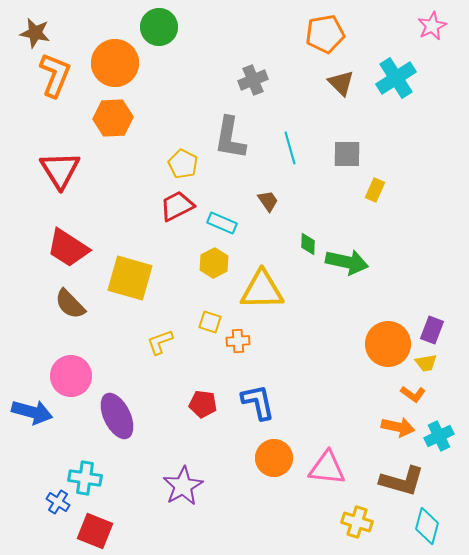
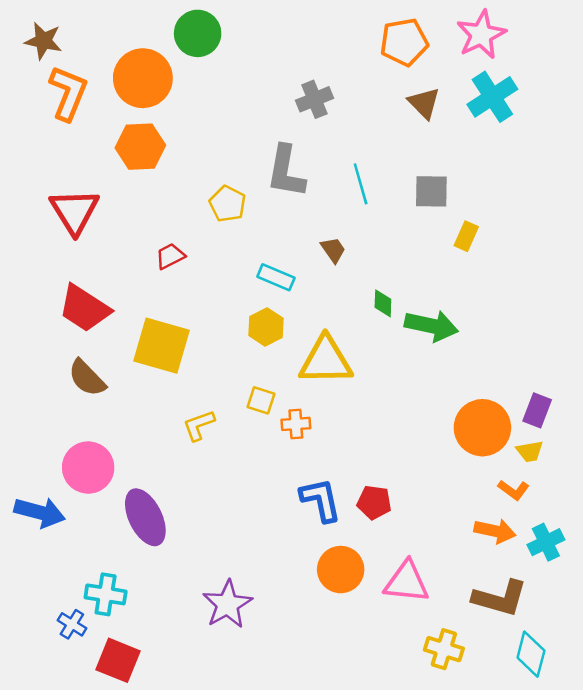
pink star: (432, 26) -> (481, 35), moved, size x1.4
red trapezoid: (177, 206) -> (170, 256), moved, size x0.7
red pentagon: (203, 404) -> (374, 502), moved

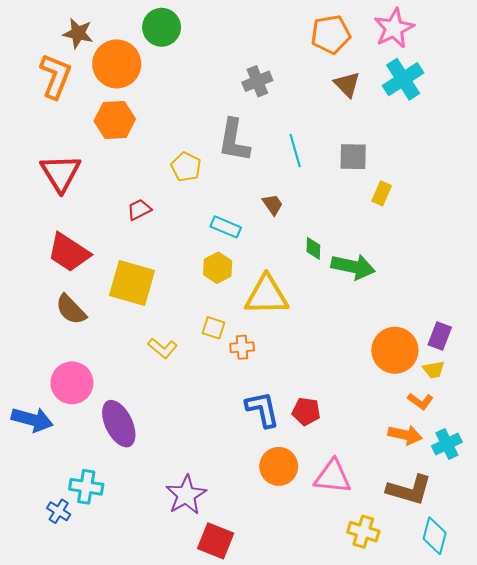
brown star: (43, 41) -> (78, 33), moved
yellow L-shape: (199, 425) -> (163, 348), turned -120
red square: (118, 660) -> (216, 541), moved

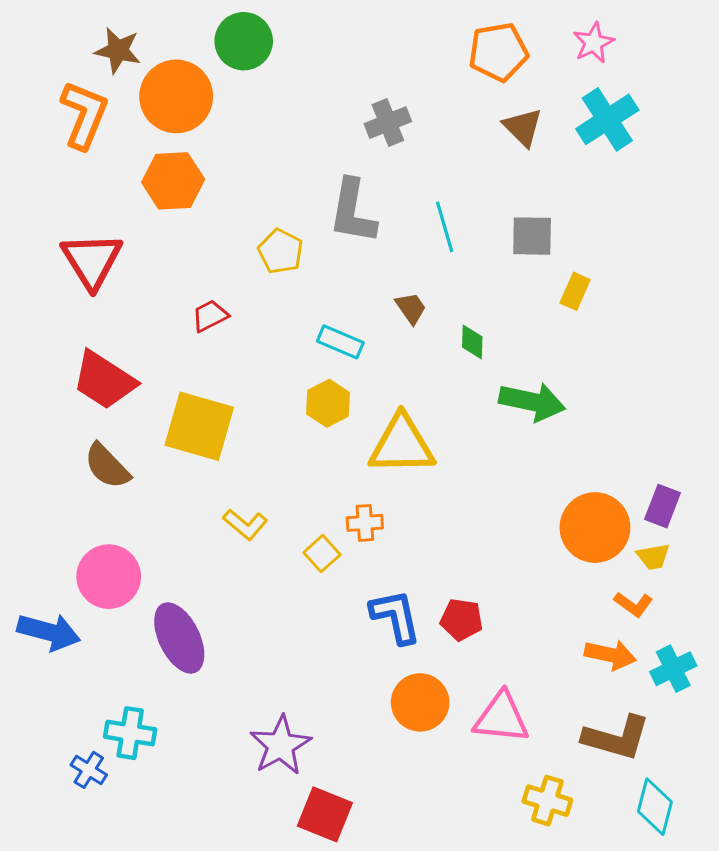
pink star: (394, 28) -> (593, 43), size x0.7
green diamond: (313, 248) -> (472, 342), moved
yellow square: (214, 328) -> (322, 554), moved, turned 30

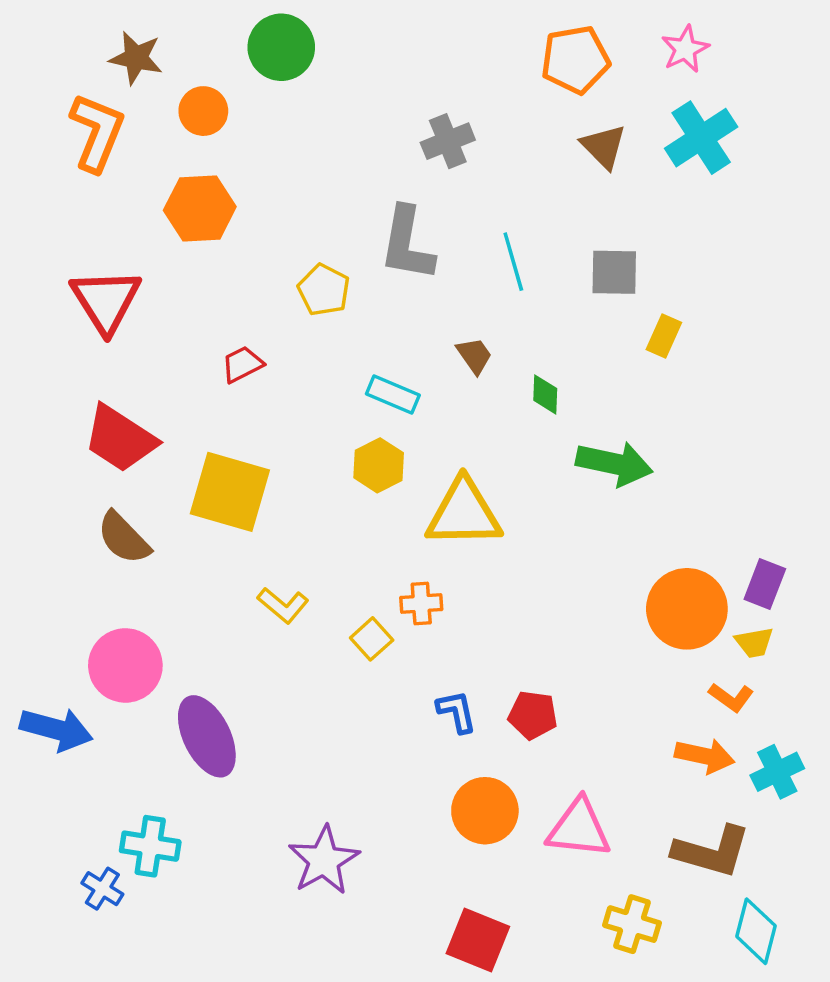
orange circle: (176, 96) -> (203, 111), size x0.6
blue L-shape: (396, 616) -> (457, 712), size x0.7
red square: (325, 814) -> (478, 940), moved

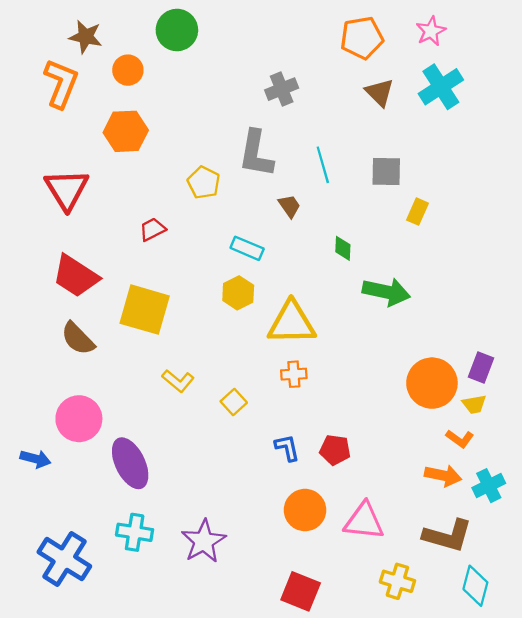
brown trapezoid: (474, 355) -> (289, 206), moved
orange cross: (421, 603) -> (294, 374), moved
blue arrow: (56, 729) -> (35, 459), size x0.7
cyan cross: (150, 846) -> (135, 532), moved
blue cross: (102, 889) -> (64, 559), size x2.0

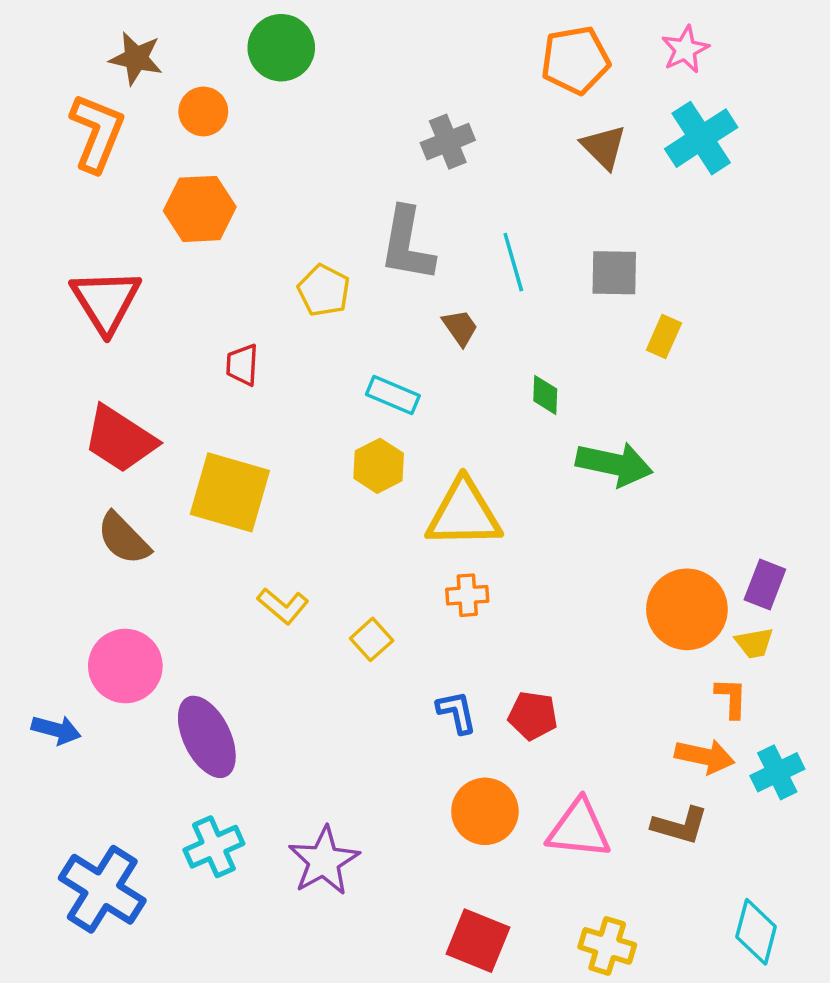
red trapezoid: (152, 229) -> (242, 365), turned -60
orange L-shape: (460, 439) -> (731, 698), turned -124
cyan cross: (135, 532) -> (214, 847), turned -33
brown L-shape: (448, 536) -> (680, 825), moved, size x0.7
yellow cross: (397, 581) -> (607, 946), moved

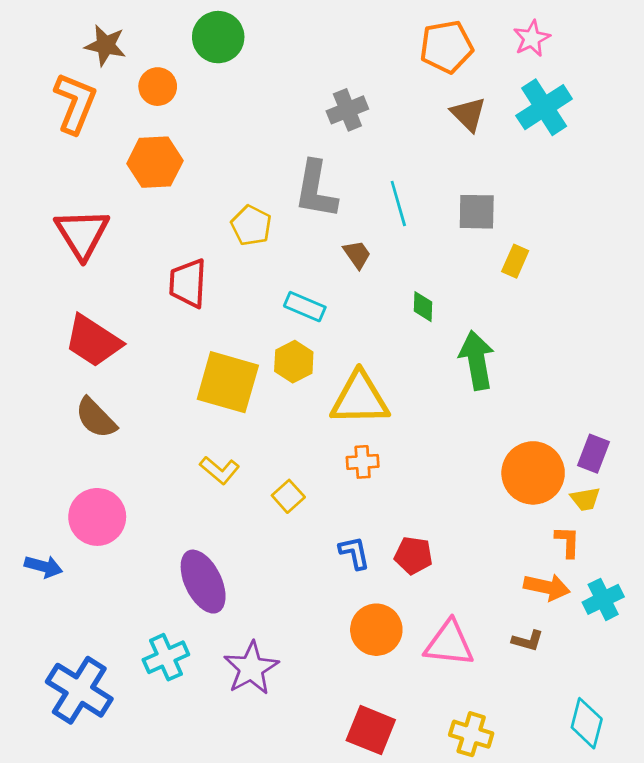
red trapezoid: (242, 365) -> (188, 283), size x1.5
green arrow: (614, 464) -> (477, 360), turned -112
yellow square: (230, 492) -> (228, 382), moved
purple ellipse: (207, 737) -> (203, 582), moved
brown L-shape: (680, 825) -> (528, 641), size x0.7

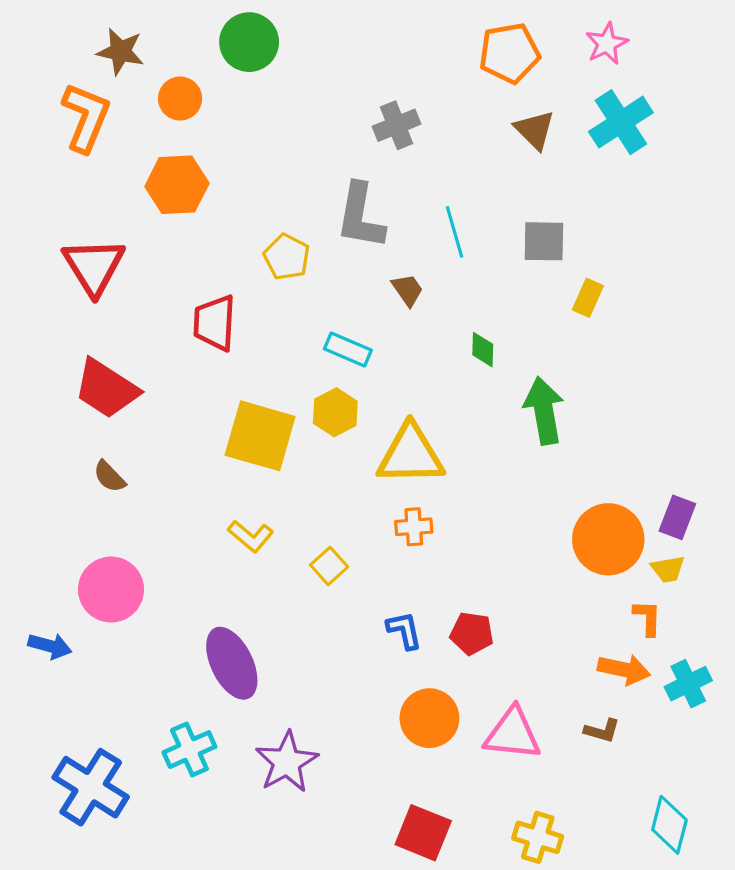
brown semicircle: (96, 418) -> (109, 477), size x0.7

